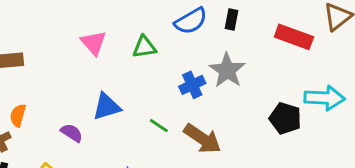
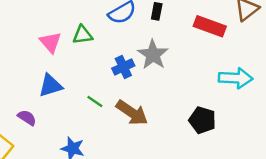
pink triangle: (93, 43) -> (50, 42), moved
black pentagon: (285, 118) -> (202, 120), moved
purple semicircle: (72, 133) -> (27, 118), moved

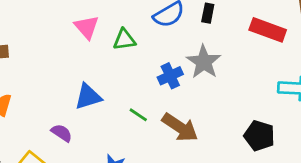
pink triangle: (50, 42) -> (87, 27), moved

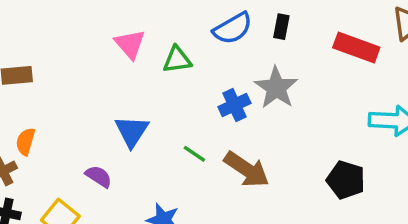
blue triangle: (88, 97) -> (132, 131), turned -40

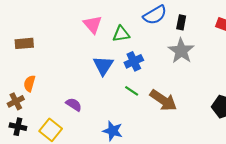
black rectangle: (281, 27) -> (181, 22), moved
blue cross: (234, 105) -> (134, 61), moved
blue triangle: (132, 131) -> (103, 66), moved

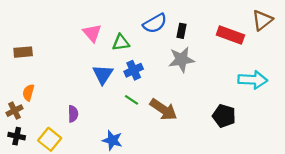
gray star: (181, 51) -> (181, 60), turned 30
purple semicircle: (74, 105) -> (73, 114), turned 56

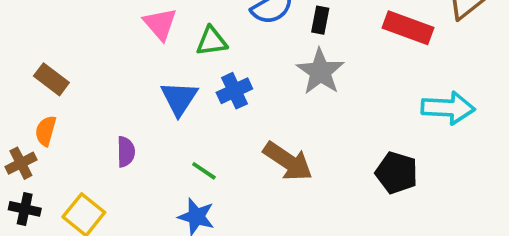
brown rectangle: (23, 52) -> (51, 79), moved, turned 42
gray star: (181, 60) -> (320, 72), turned -30
green line: (132, 100) -> (204, 171), moved
purple semicircle: (73, 114) -> (126, 152), moved

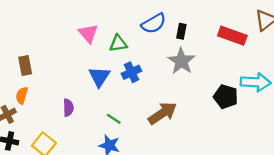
brown rectangle: (51, 79) -> (25, 66), turned 42
brown arrow: (288, 161) -> (163, 113), turned -68
black pentagon: (397, 173) -> (226, 97), moved

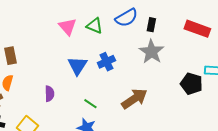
green triangle: (118, 43) -> (94, 26), moved, turned 30

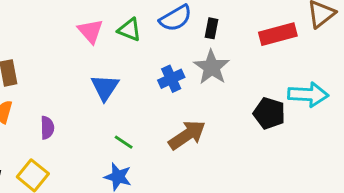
red rectangle: (197, 29) -> (278, 34), turned -35
blue cross: (106, 62) -> (171, 79), moved
purple semicircle: (49, 94) -> (47, 128), moved

